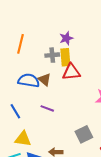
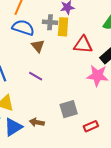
red triangle: (71, 72) -> (83, 45), moved
blue semicircle: (29, 80) -> (23, 28), moved

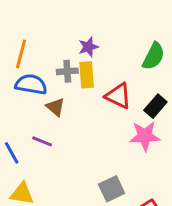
red triangle: (83, 45) -> (118, 96), turned 30
purple line: (36, 76) -> (42, 141), moved

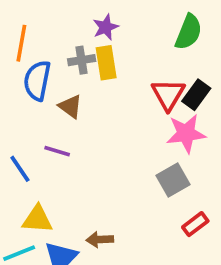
blue semicircle: (31, 84) -> (37, 81), turned -84
red triangle: (118, 96) -> (168, 94), moved, turned 40
gray square: (112, 189) -> (173, 180), moved

